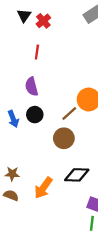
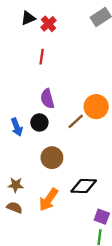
black triangle: (24, 15) -> (28, 18), turned 32
purple semicircle: (32, 87) -> (47, 99), moved
brown circle: (64, 138) -> (52, 158), moved

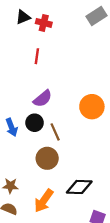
red cross: (49, 24) -> (44, 23), turned -35
purple semicircle: (47, 99) -> (43, 99), turned -114
brown line: (76, 121) -> (55, 132), moved, turned -72

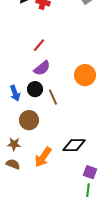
red line: (37, 56) -> (39, 45), moved, turned 32
brown circle: (47, 158) -> (29, 120), moved

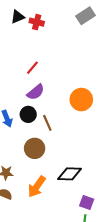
brown circle: (29, 120) -> (35, 148), moved

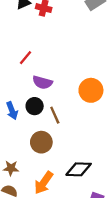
red line: (32, 68) -> (26, 58), moved
purple semicircle: (36, 92) -> (42, 82), turned 54

